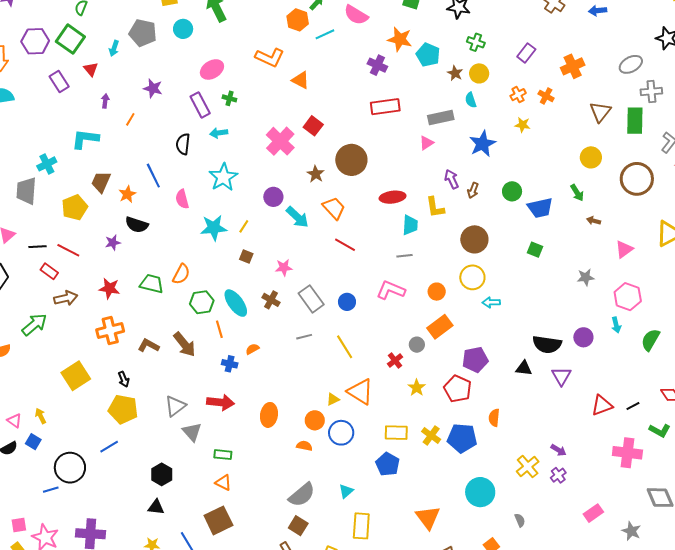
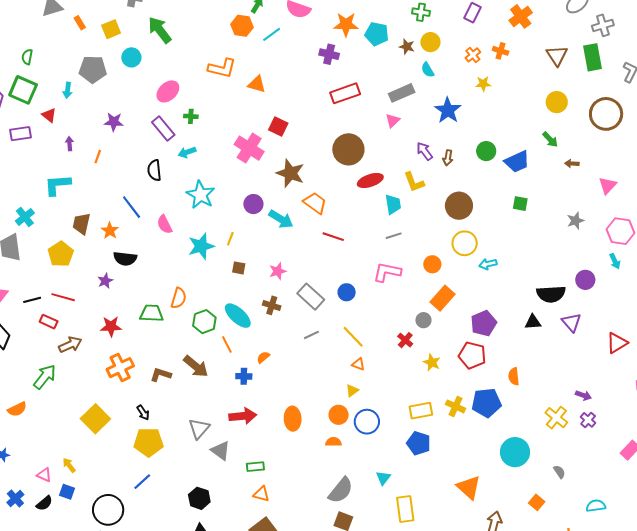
purple rectangle: (59, 81) -> (21, 134), turned -55
brown circle: (351, 160) -> (348, 149), moved
brown star: (316, 174) -> (290, 173), size x1.6
orange triangle: (360, 392) -> (358, 364), moved, size x0.5

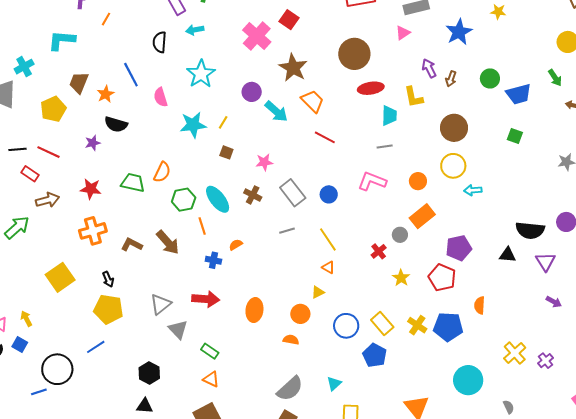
purple arrow: (583, 395) -> (554, 302), moved
yellow rectangle: (421, 411) -> (382, 323), turned 50
blue circle: (367, 422) -> (346, 326), moved
green rectangle: (255, 467) -> (210, 351), turned 30

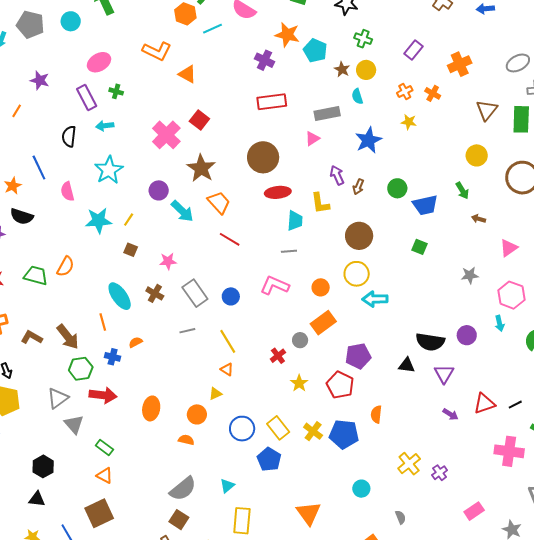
cyan arrow: (473, 190) -> (375, 299), size x1.4
green hexagon: (184, 200) -> (81, 369), moved
cyan circle: (468, 380) -> (361, 489), size x0.6

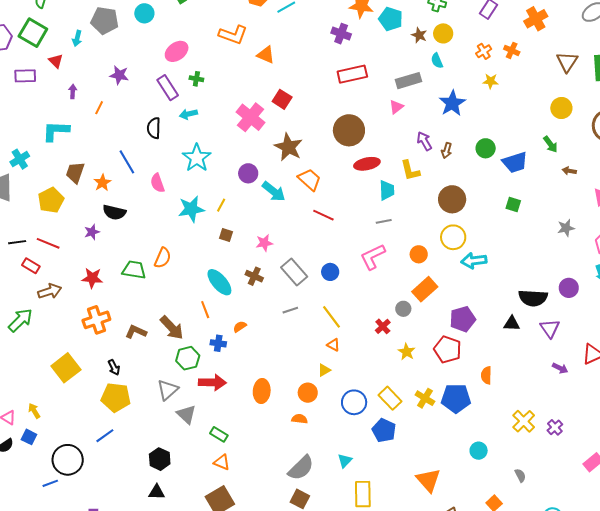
pink L-shape: (275, 285) -> (373, 257), turned -44

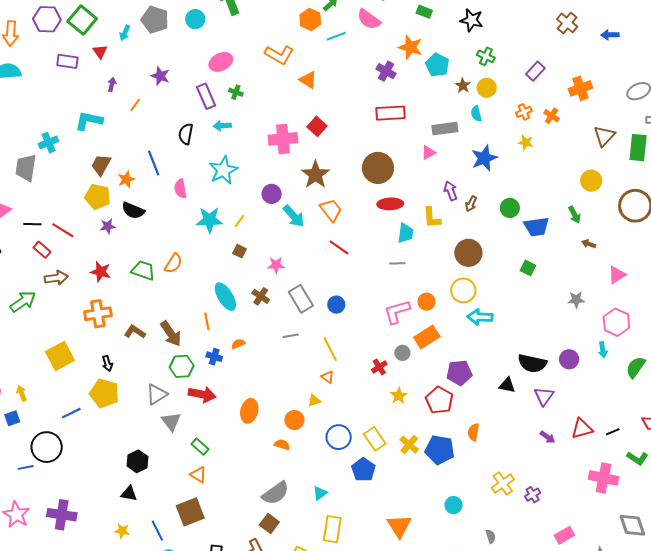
pink cross: (251, 117) -> (283, 139), turned 36
yellow pentagon: (51, 200) -> (98, 197), moved, turned 30
pink L-shape: (373, 257) -> (397, 312), moved
blue line: (105, 436) -> (71, 413), moved
blue square: (29, 437) -> (12, 418), turned 35

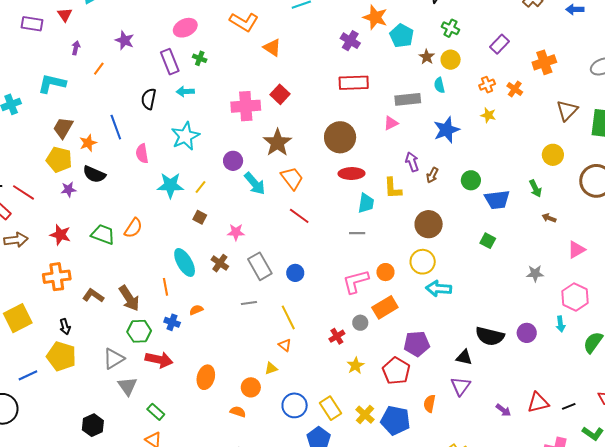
purple triangle: (544, 396) -> (461, 386), moved

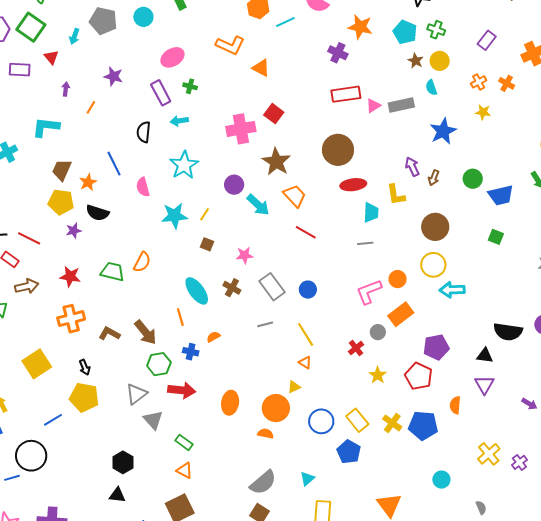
cyan pentagon: (402, 36) -> (405, 32), moved
pink triangle: (391, 123) -> (373, 106), moved
orange circle: (251, 387) -> (276, 408), size x1.4

